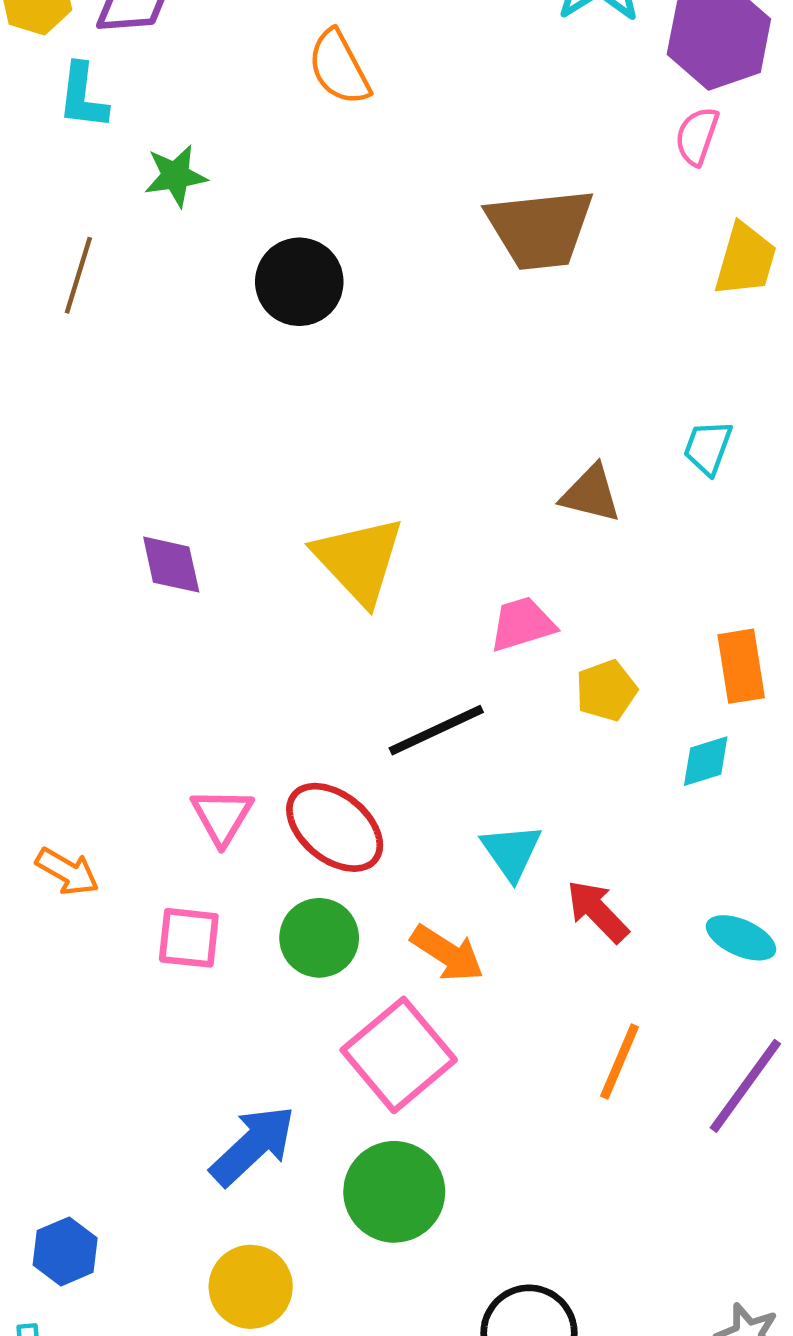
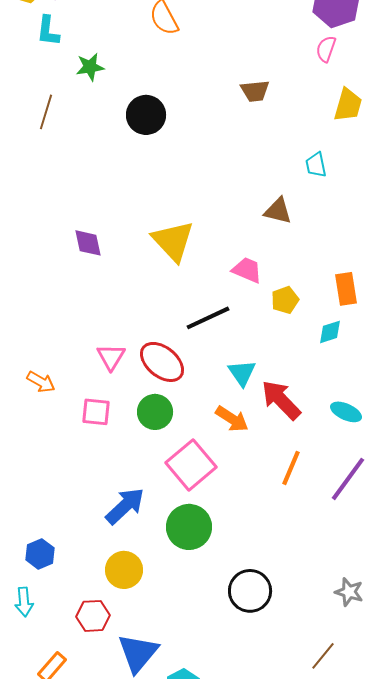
brown trapezoid: (540, 229) -> (255, 91), size x0.6
cyan trapezoid: (708, 447) -> (316, 165), moved, turned -32
pink trapezoid: (522, 624) -> (247, 270), turned 40
red arrow: (597, 911) -> (281, 400), size x1.4
orange arrow: (447, 953) -> (232, 419), moved

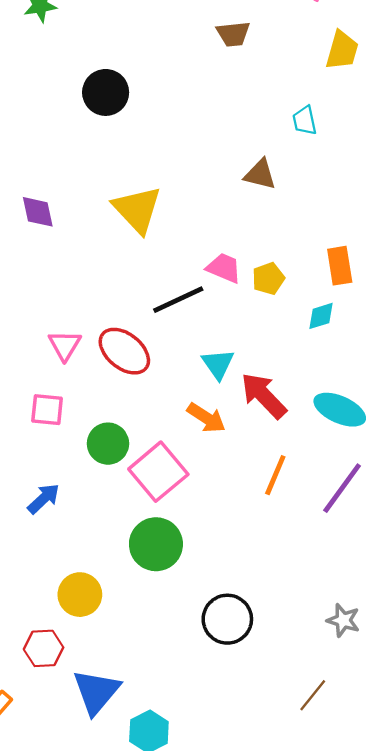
black circle: (146, 115) -> (106, 92), moved
pink trapezoid: (247, 270) -> (224, 268), moved
green circle: (155, 412) -> (108, 444), moved
cyan ellipse: (346, 412) -> (340, 410), size x1.4
blue arrow: (125, 506) -> (44, 499), moved, size x0.7

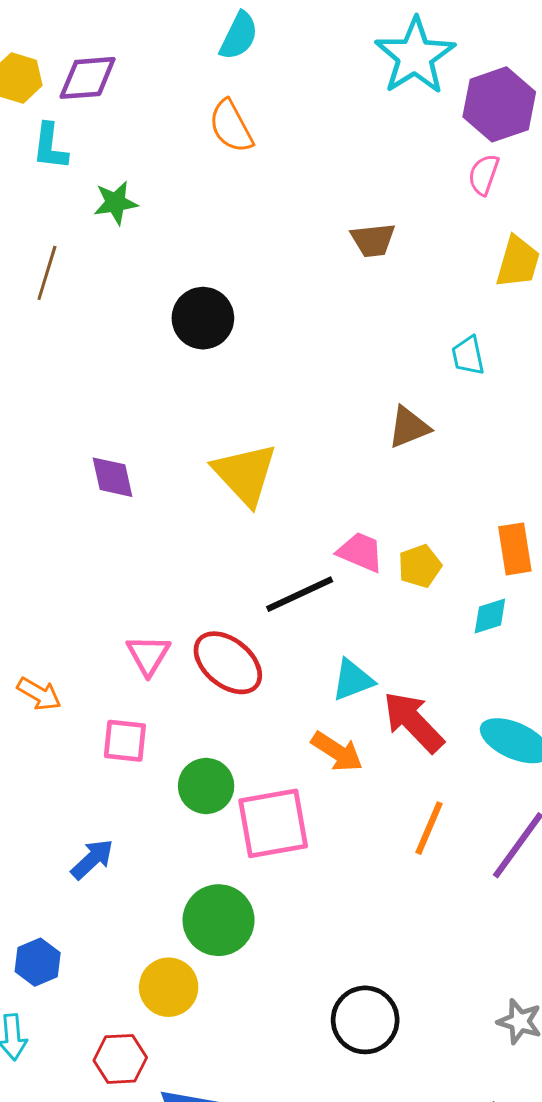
brown triangle: (260, 174) -> (409, 427), turned -36
cyan triangle: (218, 364) -> (353, 680), turned 44
pink square: (158, 472) -> (273, 823), turned 30
blue arrow: (44, 499) -> (92, 859), moved
green circle: (156, 544) -> (219, 920), moved

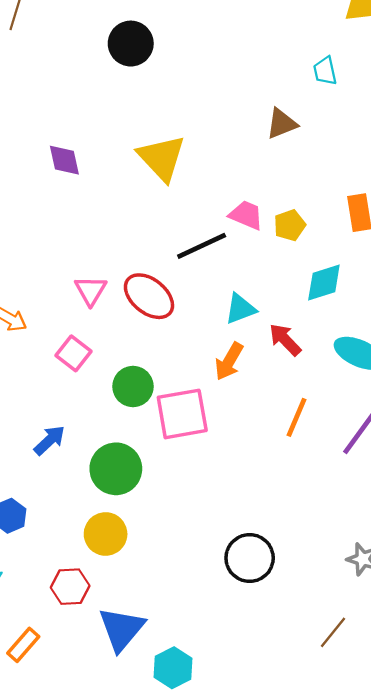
cyan diamond: (490, 616) -> (324, 282), moved, size x1.4
red arrow: (413, 722) -> (285, 340), size x0.7
pink square: (125, 741) -> (74, 353), turned 32
orange arrow: (337, 752) -> (229, 361), turned 87
green circle: (219, 920) -> (116, 469), moved

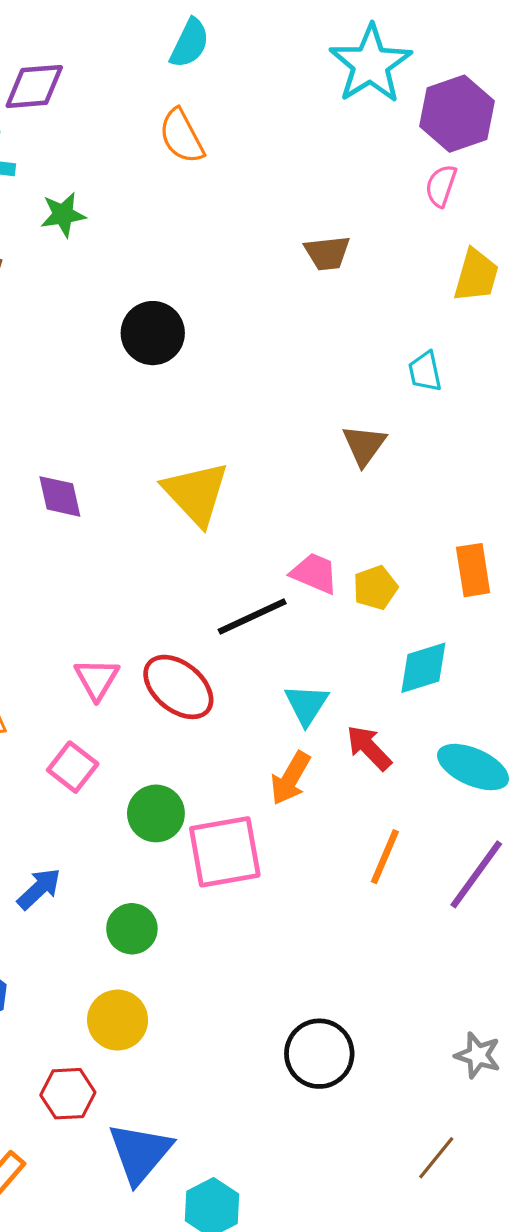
brown triangle: (282, 124) -> (364, 445), turned -32
cyan triangle: (240, 309) -> (306, 705), turned -36
green circle: (116, 469) -> (132, 929), size x0.7

